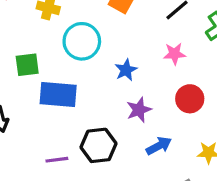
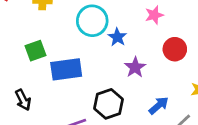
cyan circle: (82, 41) -> (92, 21), moved
blue arrow: (159, 146) -> (159, 105), moved

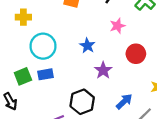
cyan circle: (92, 21) -> (43, 46), moved
green square: (36, 51) -> (23, 76), moved
blue rectangle: (66, 69) -> (46, 74), size x0.6

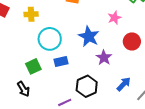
blue star: (87, 46) -> (89, 36), size x1.5
blue rectangle: (46, 74) -> (61, 62), moved

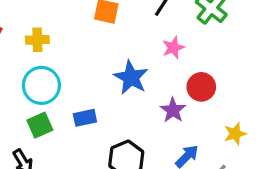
cyan circle: (50, 39) -> (41, 85), moved
purple star: (104, 58) -> (173, 110), moved

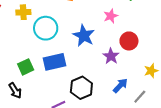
cyan circle: (41, 85) -> (46, 28), moved
blue rectangle: (85, 118) -> (55, 62), size x1.5

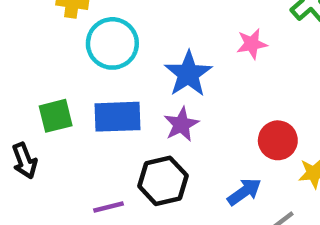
red circle: (129, 41) -> (278, 140), moved
purple star: (111, 56) -> (181, 124), moved

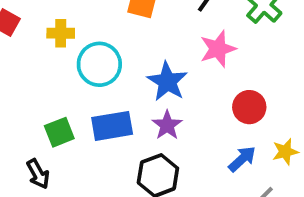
pink star: (252, 44) -> (218, 49), size x1.4
red circle: (278, 140) -> (249, 107), moved
blue arrow: (244, 192) -> (242, 159), moved

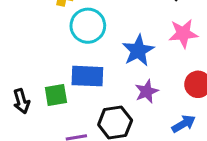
purple star: (167, 125) -> (147, 91), moved
green square: (59, 132) -> (56, 95), moved

